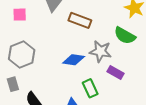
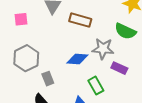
gray rectangle: (13, 84) -> (48, 79), moved

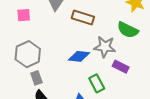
gray rectangle: (48, 79) -> (36, 78), moved

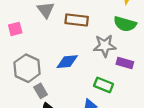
blue diamond: (79, 56) -> (67, 62), moved
green rectangle: (97, 83) -> (104, 85), turned -30

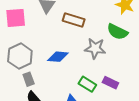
pink square: (15, 29) -> (16, 18), size x1.5
purple rectangle: (125, 63) -> (110, 83), moved

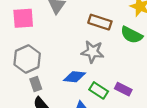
brown rectangle: (74, 20) -> (100, 22), moved
gray star: (95, 48) -> (93, 52), moved
blue diamond: (58, 57) -> (75, 77), moved

